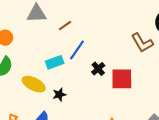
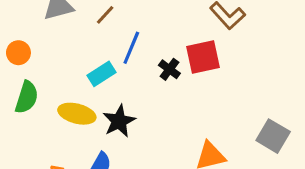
red square: (122, 79) -> (203, 57), moved
black star: (59, 95) -> (119, 121), size x1.5

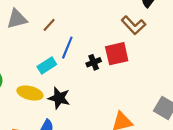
black cross: (169, 69) -> (94, 62), turned 32
black star: (119, 121) -> (59, 98), turned -30

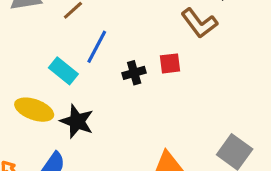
red square: (117, 54) -> (170, 63), size x0.6
cyan rectangle: (47, 66) -> (63, 71), turned 66

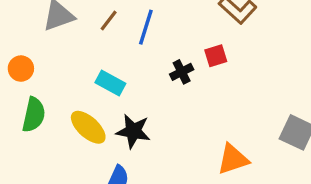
blue line: (97, 47) -> (146, 27), moved
yellow ellipse: (34, 110) -> (88, 127), turned 33

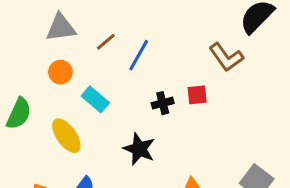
orange circle: (21, 69) -> (60, 72), moved
black star: (133, 131) -> (139, 149), moved

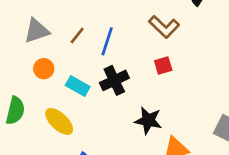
brown L-shape: (226, 57) -> (164, 27), moved
black cross: (163, 103) -> (114, 80), moved, size x1.5
black star: (139, 149) -> (148, 120), moved

